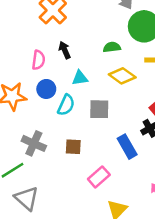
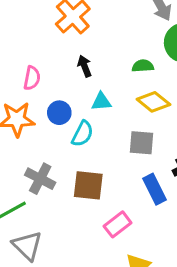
pink semicircle: (38, 60) -> (32, 78), moved
gray square: (99, 109) -> (141, 143), moved
brown square: (73, 147) -> (88, 185), size x1.5

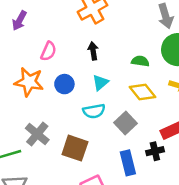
cyan triangle: (101, 102) -> (100, 83), turned -48
cyan semicircle: (82, 134) -> (94, 111), moved, turned 40
gray square: (141, 143) -> (126, 123), turned 30

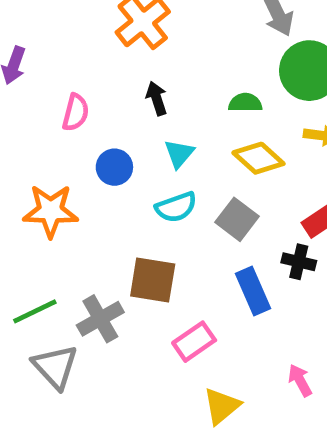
orange star: (29, 82) -> (51, 211), moved
gray cross: (37, 134) -> (100, 319), moved, turned 30
black cross: (155, 151) -> (299, 262), turned 36

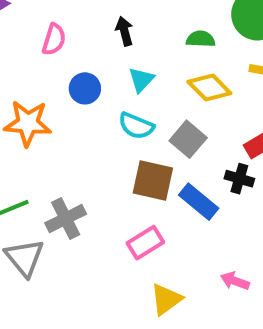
cyan semicircle: (176, 207) -> (136, 126), turned 39
brown square: (153, 280) -> (153, 180), moved
blue rectangle: (253, 291) -> (199, 202), turned -30
pink arrow: (300, 380) -> (235, 281), turned -44

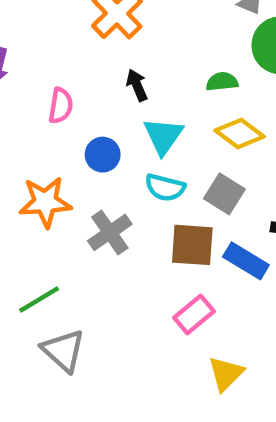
cyan triangle: (141, 80) -> (163, 136), size x1.4
gray cross: (66, 219) -> (110, 232), moved

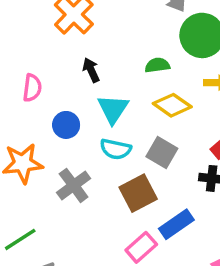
brown square: (192, 245) -> (138, 193), turned -30
blue rectangle: (246, 261) -> (176, 224), moved, turned -64

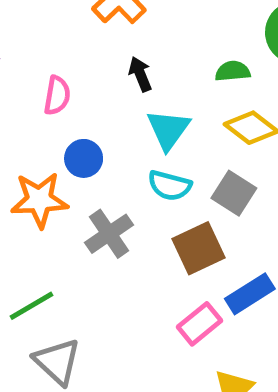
blue circle: (66, 125) -> (84, 158), moved

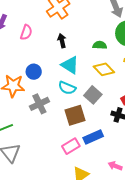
pink semicircle: (57, 95) -> (26, 32), moved
cyan triangle: (168, 130) -> (70, 65), turned -42

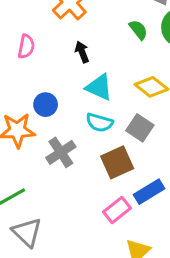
green semicircle: (100, 45) -> (138, 30), moved, turned 56

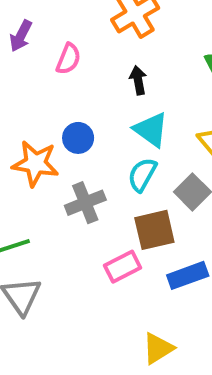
cyan semicircle: (99, 123) -> (142, 175), turned 92
pink rectangle: (117, 210) -> (123, 267), moved

